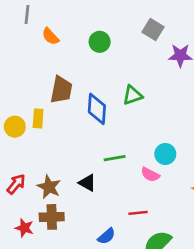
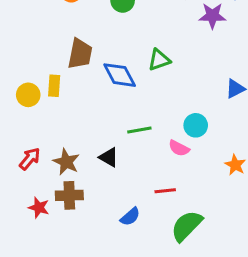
blue diamond: (97, 109) -> (120, 75), turned -32

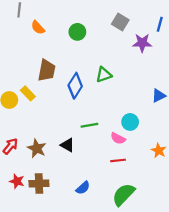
blue diamond: (120, 75) -> (75, 86), turned 60
yellow rectangle: (54, 86) -> (28, 93), turned -48
red line: (165, 191) -> (118, 160), moved
brown cross: (69, 195) -> (39, 183), moved

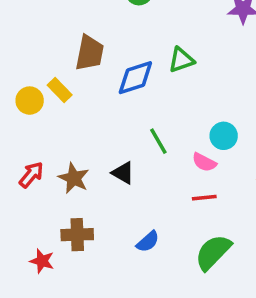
blue diamond: (75, 86) -> (135, 78), turned 40
green line: (89, 125) -> (158, 141), turned 70
red star: (17, 181) -> (42, 261), moved

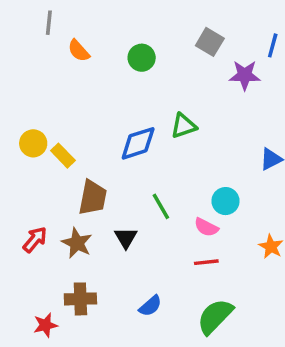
brown trapezoid: (90, 53) -> (93, 198), moved
yellow circle: (30, 101) -> (33, 143), moved
black triangle: (123, 173) -> (126, 238), turned 30
red star: (42, 261) -> (45, 325), turned -30

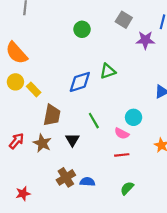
orange semicircle: (79, 51) -> (17, 53), moved, size x1.6
brown cross: (80, 299) -> (66, 177), moved, turned -30
blue semicircle: (150, 306) -> (87, 182), turned -136
green semicircle: (215, 316) -> (127, 188), size x0.6

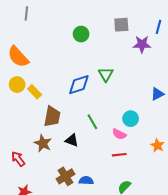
gray square: (124, 20) -> (121, 25), turned -35
green triangle: (108, 71) -> (106, 74), turned -42
black triangle: (72, 140) -> (72, 140), turned -40
red arrow: (17, 141) -> (18, 159), moved, turned -77

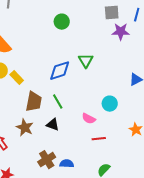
gray square: (121, 25) -> (112, 13), moved
green line: (92, 122) -> (58, 102), moved
pink semicircle: (119, 134) -> (89, 119), moved

